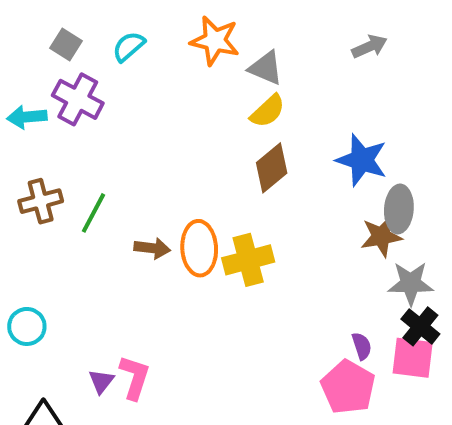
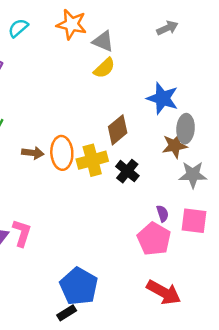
brown diamond: (272, 168) -> (118, 130), moved
black cross: (420, 326) -> (127, 171), moved

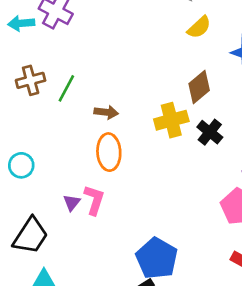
yellow semicircle: (104, 68) -> (199, 27), moved
orange ellipse: (62, 153) -> (109, 152), moved

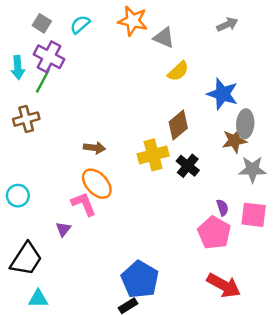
cyan arrow: (21, 23) -> (18, 68), turned -90
green line: (66, 88) -> (43, 81), moved
orange ellipse: (109, 152) -> (97, 184), turned -40
pink L-shape: (94, 200) -> (84, 204), moved, turned -40

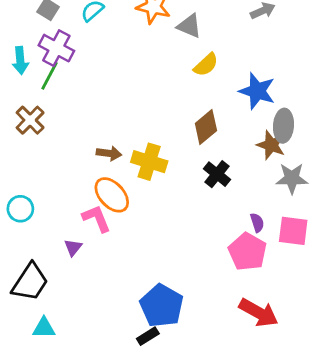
brown cross: (26, 119) -> (30, 120), turned -30
brown star: (234, 141) -> (271, 145), turned 30
yellow cross: (153, 155) -> (149, 162), moved, turned 32

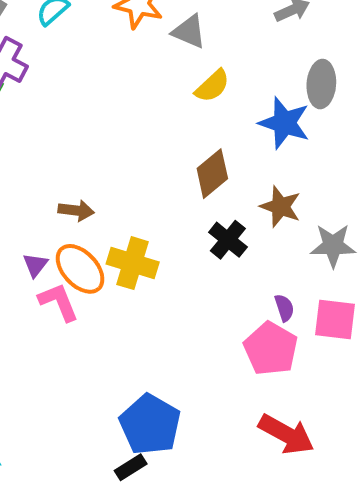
gray ellipse: (283, 126) -> (321, 84), moved
brown star: (271, 145) -> (280, 207), moved
yellow cross: (149, 162) -> (133, 263), moved
purple triangle: (73, 248) -> (35, 265), moved

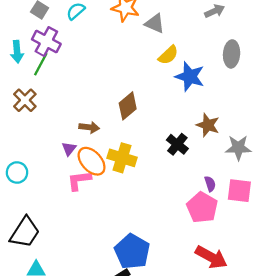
blue star: (284, 123) -> (190, 77), moved
brown diamond: (212, 174) -> (128, 106), moved
purple triangle: (35, 265) -> (69, 149), moved
pink L-shape: (59, 302) -> (79, 180), turned -75

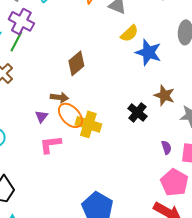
brown diamond: (128, 106) -> (76, 63), moved
orange ellipse: (92, 161) -> (70, 115), moved
pink pentagon: (202, 208) -> (174, 182), moved

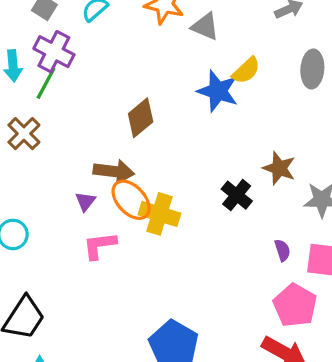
yellow semicircle: (129, 33) -> (246, 71), moved
blue star: (148, 52) -> (218, 91), moved
brown arrow: (59, 97) -> (114, 171), size x1.4

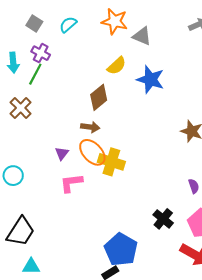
purple cross: (54, 52) -> (41, 53), size x0.7
yellow semicircle: (246, 71) -> (117, 66), moved
brown arrow: (114, 171) -> (90, 127), moved, size x0.7
black cross: (237, 195) -> (163, 219), moved

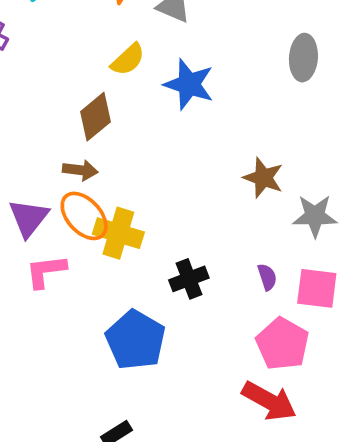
purple triangle: (62, 153) -> (29, 218), size x1.6
black cross: (163, 219) -> (189, 279), moved, turned 30
blue pentagon: (121, 250) -> (136, 340), moved

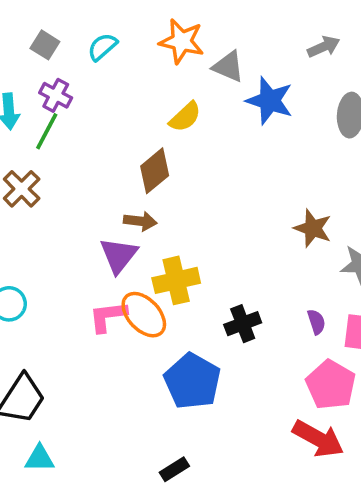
blue star: (189, 84) -> (270, 101), moved
orange ellipse: (84, 216) -> (144, 315), moved
purple triangle: (29, 218) -> (119, 255), moved
yellow cross: (118, 233) -> (176, 280), turned -30

